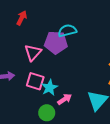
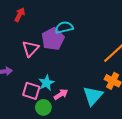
purple pentagon: (56, 42) -> (53, 39), turned -30
pink square: (35, 81) -> (31, 91), moved

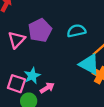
cyan semicircle: (64, 27) -> (76, 31), moved
cyan triangle: (93, 96) -> (89, 64), moved, turned -45

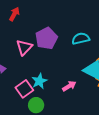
pink square: (16, 84) -> (24, 89), turned 36
pink arrow: (47, 88) -> (69, 86), moved

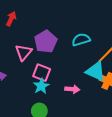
pink arrow: (69, 86) -> (72, 89), turned 40
pink square: (24, 89) -> (42, 73), moved, turned -30

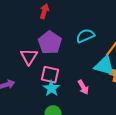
red arrow: (11, 19) -> (44, 11), moved
pink arrow: (72, 89) -> (83, 87), turned 64

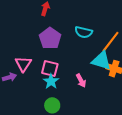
cyan semicircle: (85, 36) -> (84, 32), turned -144
pink triangle: (29, 57) -> (23, 64), moved

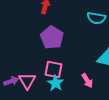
cyan semicircle: (84, 32) -> (96, 18), moved
pink triangle: (23, 64) -> (27, 81), moved

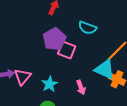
cyan semicircle: (96, 18) -> (87, 28), moved
pink square: (53, 69) -> (67, 50), moved

